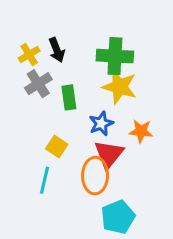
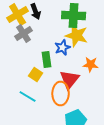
yellow cross: (29, 55) -> (18, 14), size x1.5
green rectangle: (69, 97) -> (47, 60), moved
blue star: (101, 123) -> (63, 48), moved
cyan line: (44, 180) -> (28, 96), turned -72

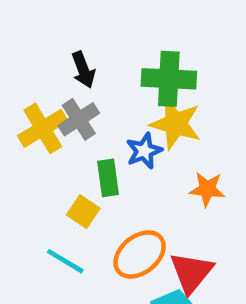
yellow cross: (18, 14) -> (43, 128), moved
gray cross: (24, 34) -> (79, 119), moved
red triangle: (70, 80) -> (191, 272), moved
orange ellipse: (61, 94) -> (140, 254), turned 50

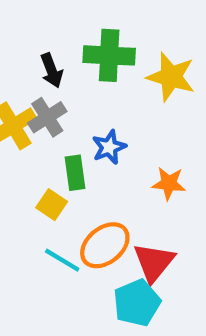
green cross: (169, 79) -> (109, 55), moved
yellow star: (176, 124) -> (171, 77), moved
cyan line: (65, 261) -> (62, 260), moved

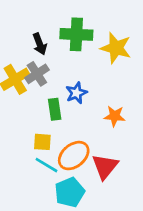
yellow square: (52, 205) -> (42, 142), moved, turned -30
cyan pentagon: (137, 303) -> (70, 192), moved

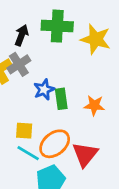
black arrow: (40, 44) -> (22, 35), turned -138
blue star: (76, 93) -> (44, 90), moved
green rectangle: (55, 109) -> (61, 99), moved

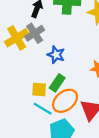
blue star: (44, 90) -> (56, 55), turned -30
green rectangle: (61, 99) -> (57, 83), moved, turned 42

